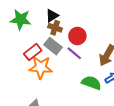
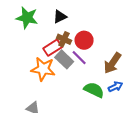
brown cross: (55, 28) -> (64, 39), moved
gray rectangle: (53, 46) -> (64, 59), moved
red rectangle: (33, 52) -> (53, 48), moved

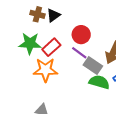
green star: (27, 18) -> (30, 43), moved
brown cross: (64, 39) -> (37, 14), moved
gray rectangle: (64, 59) -> (93, 66), moved

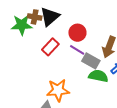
black triangle: (53, 15) -> (50, 17), size x1.5
green star: (30, 43) -> (22, 25), moved
orange star: (45, 70) -> (58, 90), moved

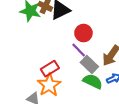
red rectangle: (50, 47) -> (50, 69), moved
orange star: (58, 90) -> (49, 85), turned 30

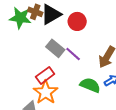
red circle: (83, 33) -> (77, 21), moved
gray rectangle: (89, 65) -> (55, 48), moved

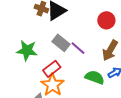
green star: (20, 18) -> (27, 50), moved
red circle: (77, 21) -> (106, 20), moved

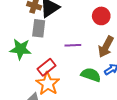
gray rectangle: (61, 43) -> (39, 28), moved, turned 60
purple line: (78, 48) -> (73, 45), turned -42

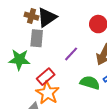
purple line: (73, 45) -> (71, 54), turned -42

